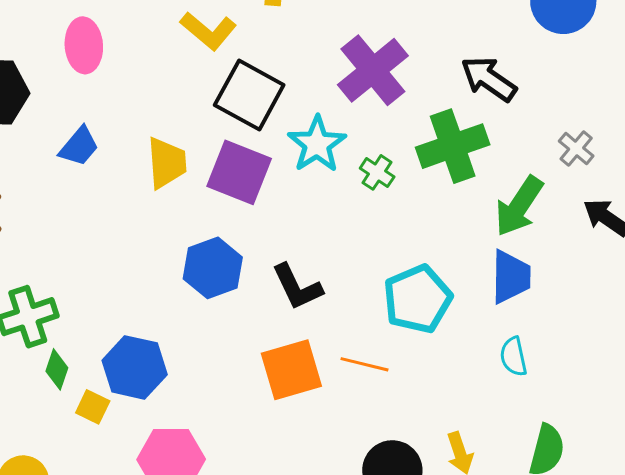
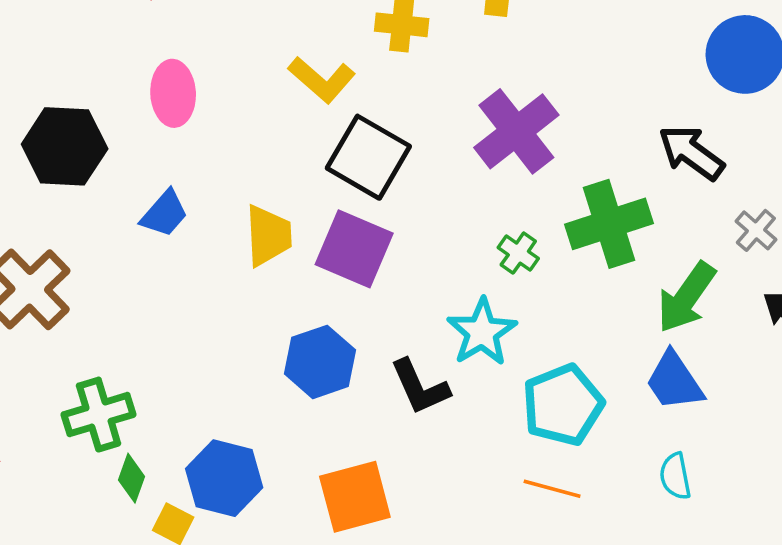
black arrow: (489, 79) -> (691, 153), moved
cyan star: (317, 144) -> (482, 332), moved
blue trapezoid: (511, 277) -> (674, 381), turned 144
orange line: (365, 364) -> (552, 489), moved
orange square: (291, 370) -> (355, 497), moved

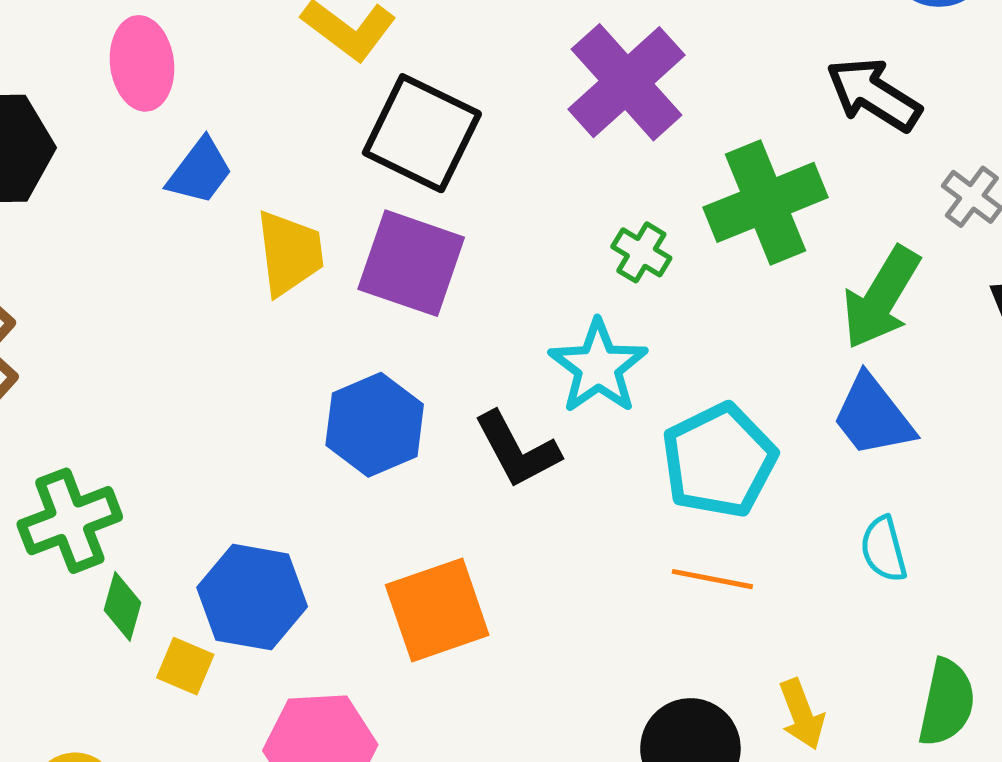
blue trapezoid: (164, 214) -> (200, 171), moved

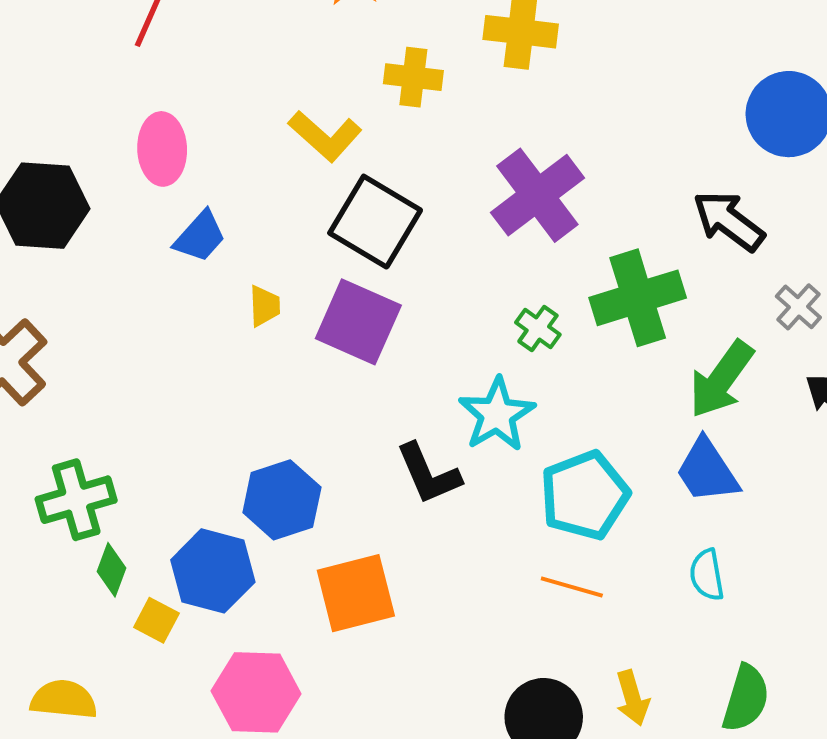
yellow trapezoid: (290, 253) -> (264, 306), size x0.6
blue hexagon: (375, 425) -> (282, 500), moved

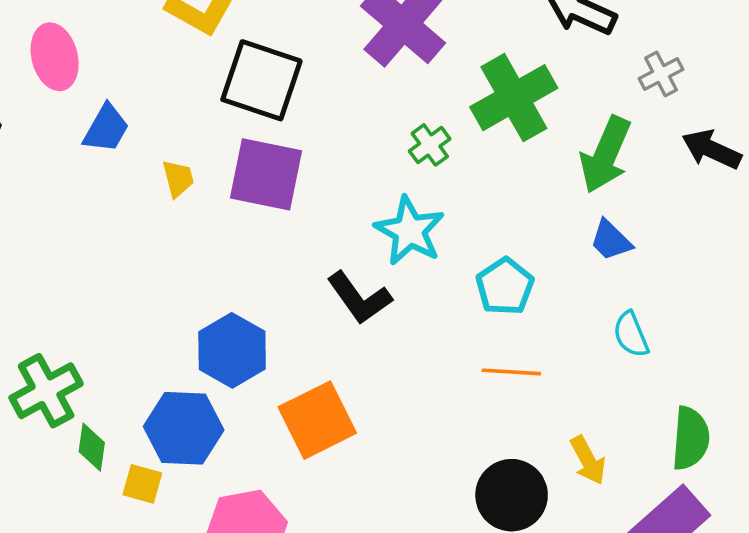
gray cross: (798, 307) -> (661, 74), turned 33
green cross: (538, 328) -> (430, 145), turned 30
blue trapezoid: (707, 471) -> (611, 240), size x0.7
cyan pentagon: (585, 495) -> (505, 287), size x0.7

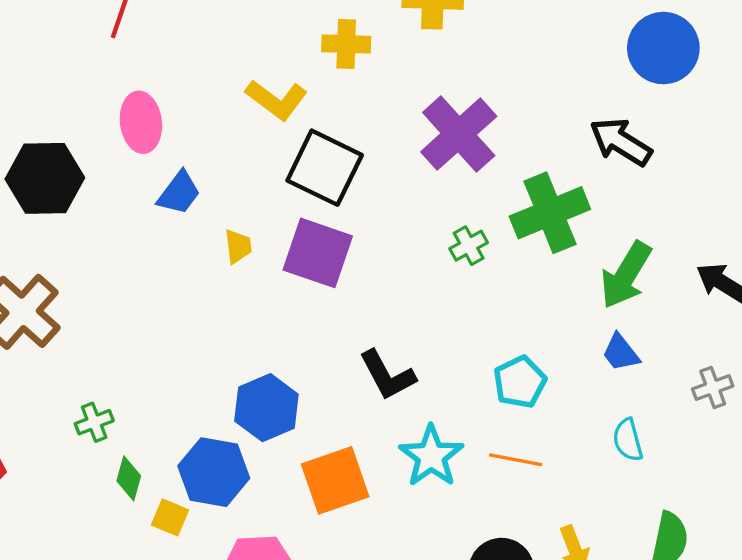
gray cross: (661, 74) -> (713, 387), moved
cyan star: (410, 231) -> (431, 456), moved
green cross: (46, 391) -> (94, 422), size x0.6

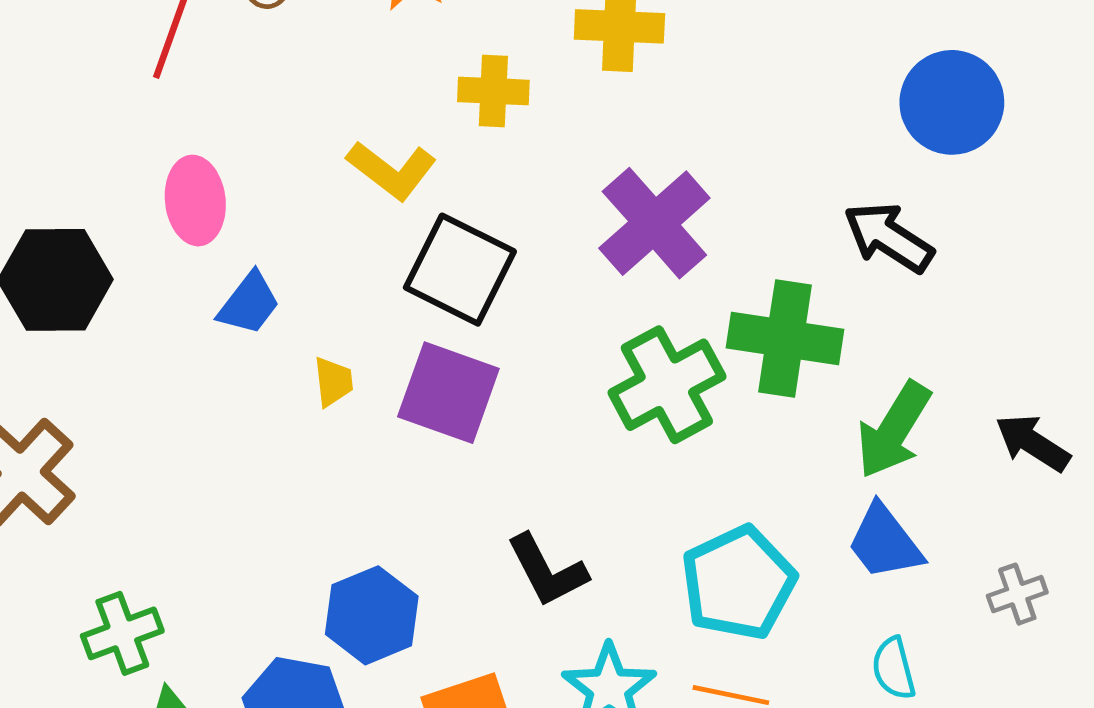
green cross: (550, 213) -> (785, 339), turned 30
green cross: (469, 246) -> (667, 385), size x2.0
blue trapezoid: (621, 353) -> (885, 542), size x1.4
cyan pentagon: (520, 382) -> (738, 583), size x1.5
green cross: (94, 422) -> (122, 633), size x1.4

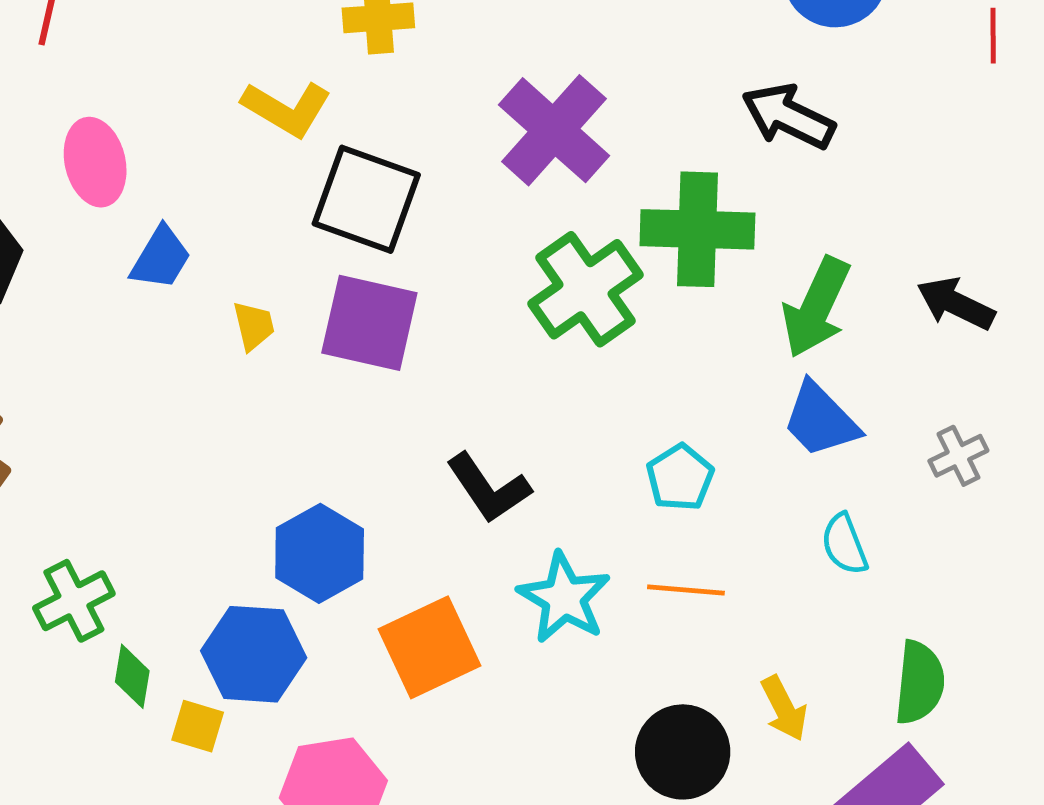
cyan pentagon: (738, 583) -> (680, 478), size x0.6

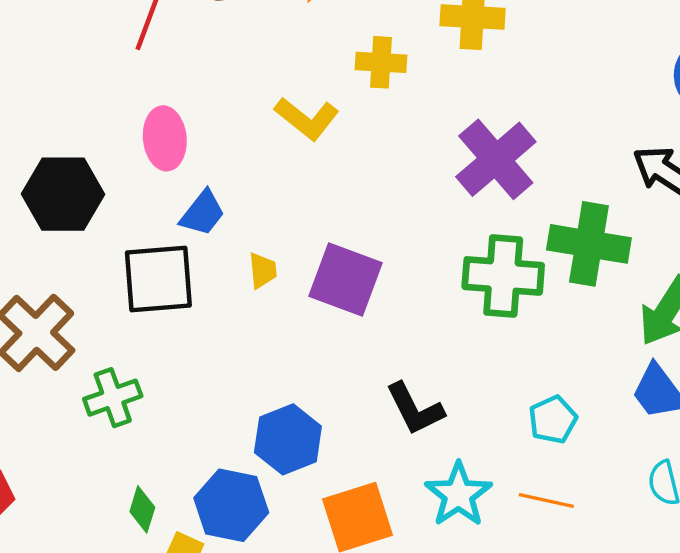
black square: (366, 199) -> (158, 279), moved, turned -32
green cross: (586, 289) -> (503, 276), turned 32
green cross: (74, 601) -> (113, 398), moved

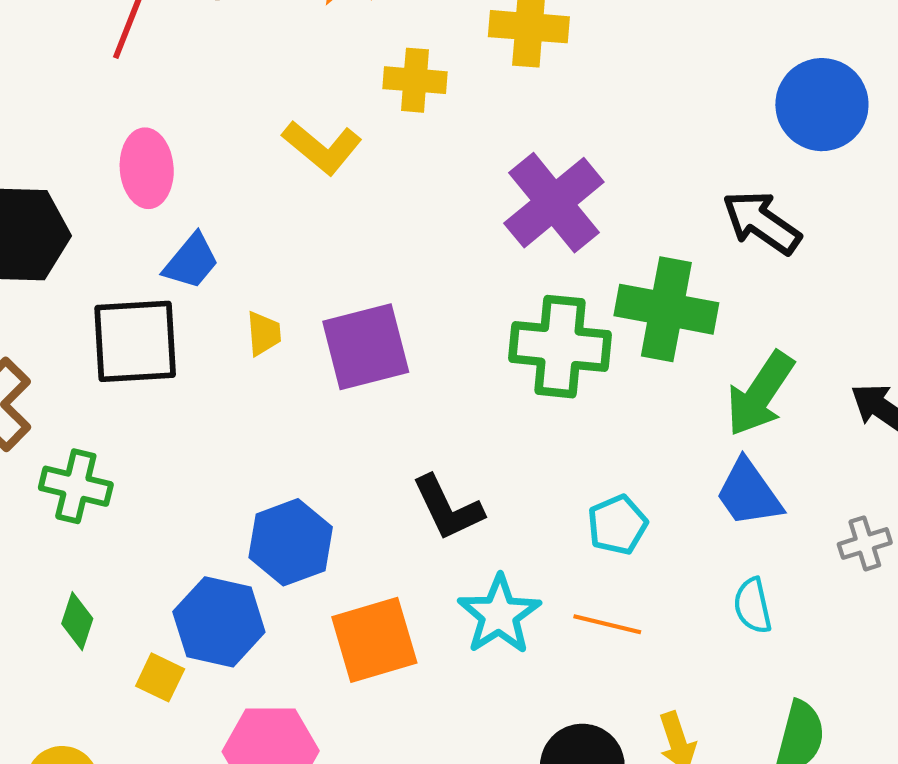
purple square: (346, 279) -> (366, 347), turned -36
green cross: (113, 398) -> (76, 486), turned 32
green diamond: (142, 509) -> (77, 621), moved

